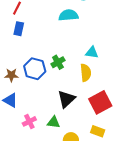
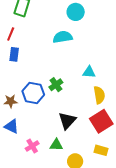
yellow semicircle: (86, 73) -> (99, 95), moved

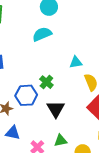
black triangle: (67, 121) -> (56, 109), moved

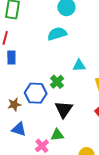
cyan triangle: (76, 62) -> (79, 65), moved
green triangle: (61, 141) -> (57, 135), moved

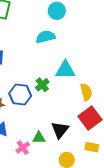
cyan triangle: (79, 65) -> (65, 70), size x1.5
black triangle: (64, 109) -> (60, 130), moved

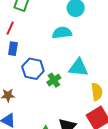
blue hexagon: (20, 95) -> (33, 69), moved

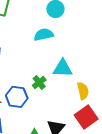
blue hexagon: (33, 69) -> (17, 97), moved

